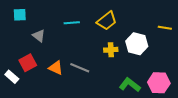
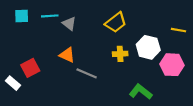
cyan line: (72, 23) -> (50, 16), moved
gray triangle: (39, 36) -> (69, 24), moved
orange triangle: (56, 68) -> (67, 55), moved
pink hexagon: (159, 83) -> (172, 65), moved

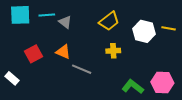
cyan square: (22, 16) -> (20, 15), size x1.5
white hexagon: (148, 47) -> (144, 31), moved
pink hexagon: (172, 65) -> (162, 82), moved
red square: (30, 68) -> (33, 54), moved

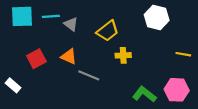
yellow trapezoid: (109, 21) -> (108, 31), moved
yellow line: (169, 28) -> (183, 54), moved
white hexagon: (144, 31) -> (157, 18), moved

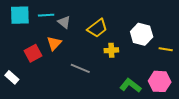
white hexagon: (157, 18) -> (142, 34), moved
orange triangle: (69, 56) -> (54, 43), moved, turned 49

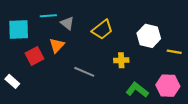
cyan square: (20, 15) -> (19, 30), moved
yellow cross: (111, 50) -> (121, 60), moved

